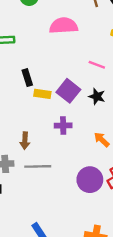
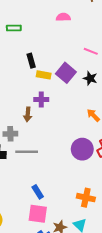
pink semicircle: (64, 26) -> (63, 17), size x0.6
purple cross: (63, 125) -> (41, 100), moved
gray line: (38, 166) -> (27, 152), moved

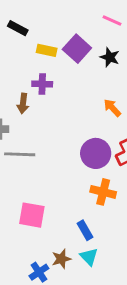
black rectangle: (31, 61) -> (18, 28), moved, turned -48
blue rectangle: (38, 192) -> (85, 230), moved
orange cross: (86, 198) -> (103, 192), moved
pink square: (38, 214) -> (32, 215), moved

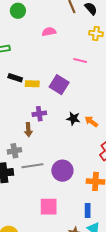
yellow rectangle: (47, 50) -> (32, 84), moved
black star: (110, 57) -> (73, 119), moved
purple circle: (96, 153) -> (62, 171), moved
blue rectangle: (85, 230) -> (88, 211), turned 40

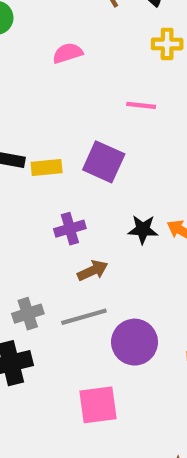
brown arrow: (28, 130) -> (93, 271), moved, turned -104
gray line: (32, 166) -> (84, 317), moved
pink square: (49, 207) -> (98, 405), moved

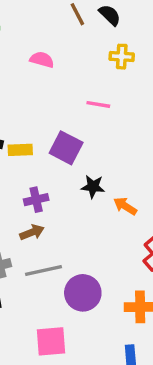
pink semicircle: (68, 53) -> (42, 60), turned 30
black star: (143, 229) -> (93, 187), moved
brown arrow: (93, 271) -> (32, 232), moved

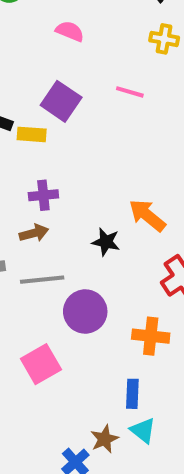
purple square: (66, 148) -> (61, 101), moved
black star: (93, 187) -> (106, 242), moved
orange arrow: (125, 206) -> (147, 215), size x1.4
pink square: (51, 341) -> (41, 364), turned -32

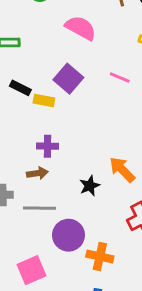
pink semicircle: (70, 31) -> (81, 28), size x1.5
black star: (106, 242) -> (90, 186), turned 30
orange cross: (151, 336) -> (100, 257), moved

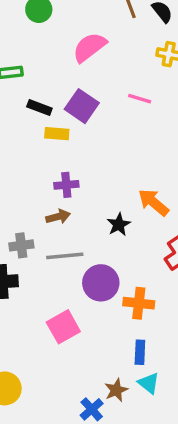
pink semicircle: (81, 28) -> (90, 47), turned -60
black rectangle: (20, 88) -> (39, 108), moved

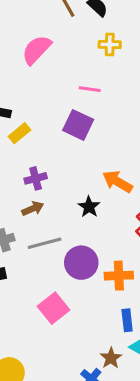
purple square: (82, 106) -> (78, 125), moved
yellow rectangle: (57, 134) -> (19, 133), turned -35

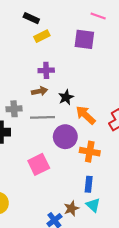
purple square: (78, 125) -> (84, 39), turned -30
orange arrow: (118, 182) -> (86, 115), moved
black star: (89, 207) -> (66, 97), moved

